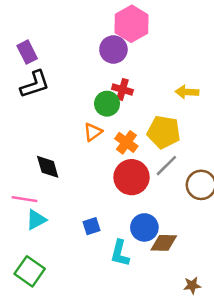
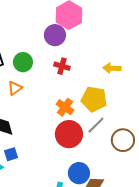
green circle: (107, 104) -> (23, 62), moved
orange triangle: (93, 132) -> (15, 88), moved
blue square: (92, 226) -> (11, 154), moved

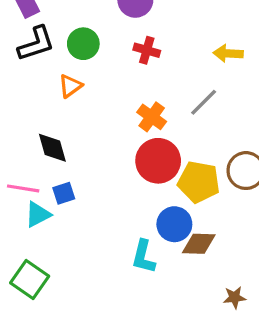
yellow pentagon: (94, 99) -> (199, 182), moved
gray line: (96, 125) -> (204, 102), moved

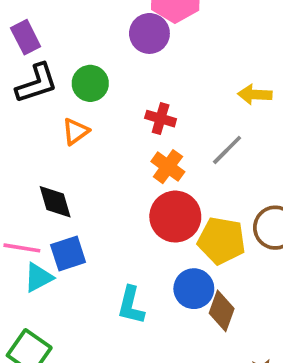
red cross: (147, 50) -> (161, 119), moved
blue square: (64, 193) -> (68, 254), size x1.4
brown diamond: (199, 244) -> (222, 311), turned -72
cyan L-shape: (143, 257) -> (131, 305), moved

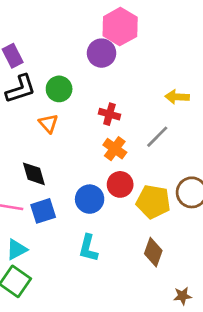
orange triangle: (75, 131) -> (48, 123), turned -36
red circle: (175, 217) -> (120, 184), size x0.7
cyan triangle: (38, 278) -> (17, 249), moved
blue circle: (194, 289) -> (90, 199), moved

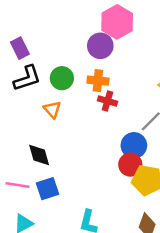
orange cross: (115, 149) -> (98, 81), moved, turned -30
red circle: (120, 184) -> (130, 165), moved
blue circle: (90, 199) -> (134, 145), moved

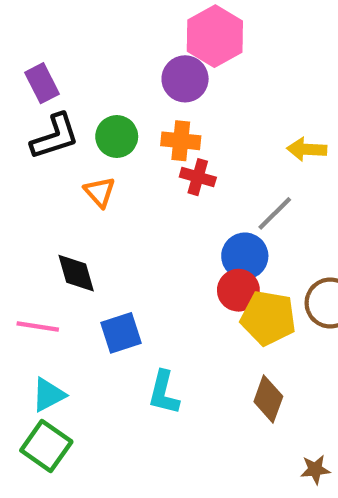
blue square: (48, 189) -> (121, 333), moved

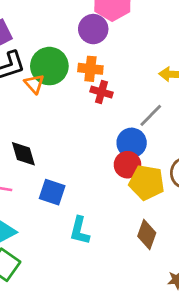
green circle: (117, 137) -> (49, 66), size x1.4
orange triangle: (100, 192) -> (34, 84), moved
blue square: (121, 333) -> (52, 192), turned 36

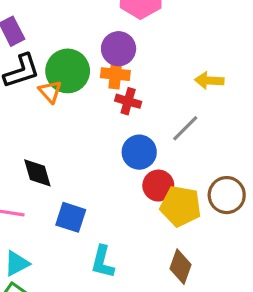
purple circle: (93, 29) -> (119, 49), moved
blue circle: (132, 143) -> (139, 152), moved

